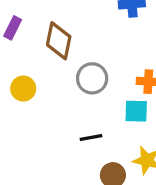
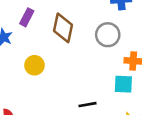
gray circle: (92, 78) -> (108, 35), moved

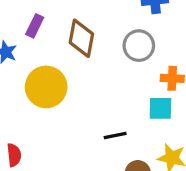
yellow circle: (35, 65) -> (46, 87), size x1.6

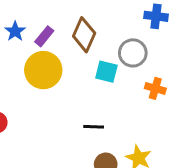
purple rectangle: (35, 26) -> (44, 36), moved
cyan square: (160, 108) -> (106, 72), moved

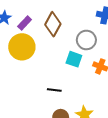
cyan square: (106, 72) -> (74, 59), moved

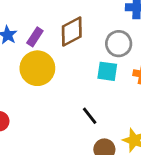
brown diamond: (53, 24) -> (72, 31), turned 45
black line: (54, 90) -> (90, 116), turned 56

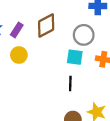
yellow circle: (37, 68) -> (19, 55), size x0.6
black line: (90, 116) -> (70, 84), moved, turned 40

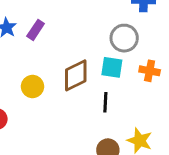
brown diamond: (46, 26) -> (76, 75), moved
yellow circle: (19, 55) -> (33, 87), moved

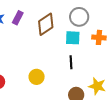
brown diamond: (76, 75) -> (46, 24), moved
yellow circle: (33, 87) -> (37, 77), moved

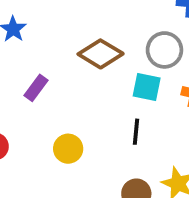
purple rectangle: (18, 18) -> (36, 88), moved
brown diamond: (46, 24) -> (101, 54), turned 55

